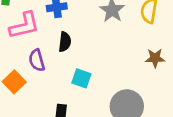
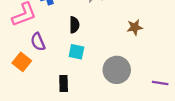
black semicircle: (65, 42) -> (74, 25), moved

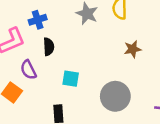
black semicircle: (74, 25) -> (49, 47), moved

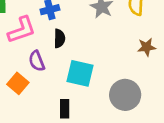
cyan square: (71, 79) -> (80, 73), size x1.5

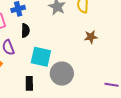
gray circle: (125, 95) -> (62, 74), moved

